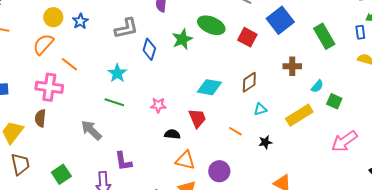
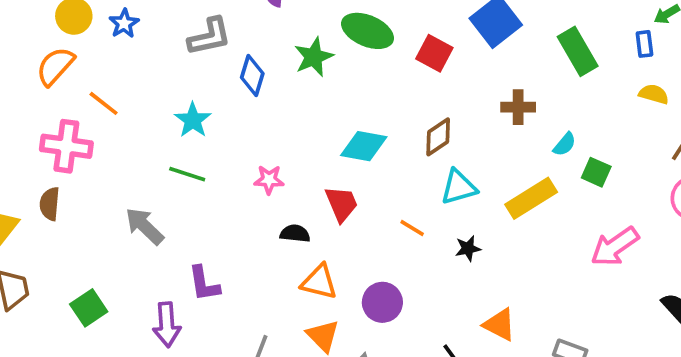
cyan triangle: (260, 109) -> (459, 187), size x1.5

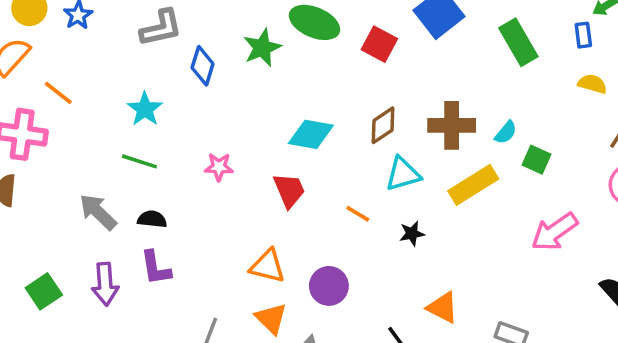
brown cross: (518, 107) -> (452, 125), moved, size x1.4
black semicircle: (295, 234) -> (152, 219), moved
purple arrow: (167, 325) -> (105, 284), moved

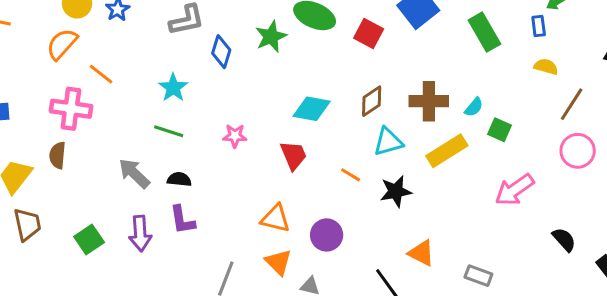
black star: (412, 234) -> (396, 191), size x1.5

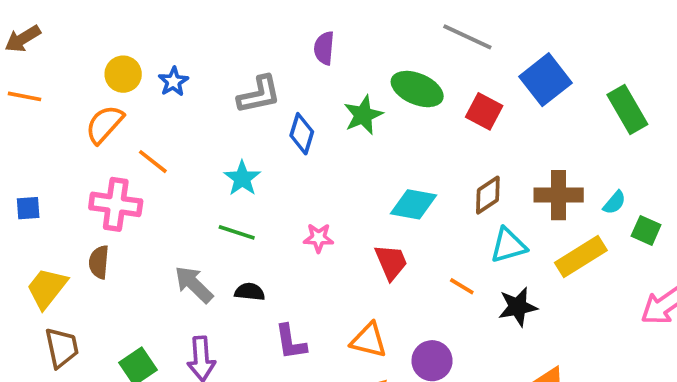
purple L-shape: (182, 220) -> (291, 342), moved

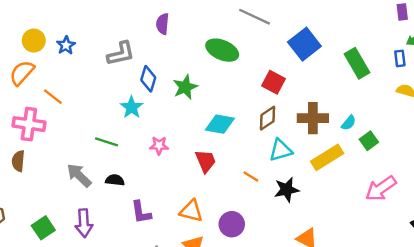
red square: (484, 111) -> (273, 82), moved
green star: (363, 115) -> (185, 87), moved
cyan star: (242, 178) -> (132, 107), moved
green square: (646, 230) -> (369, 141), turned 30

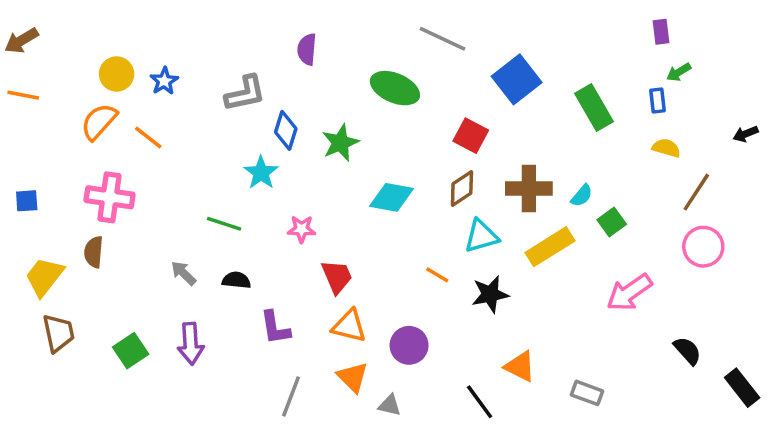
orange line: (53, 97) -> (148, 137), moved
red trapezoid: (205, 161) -> (337, 277), moved
gray arrow: (79, 175) -> (184, 273), size x0.7

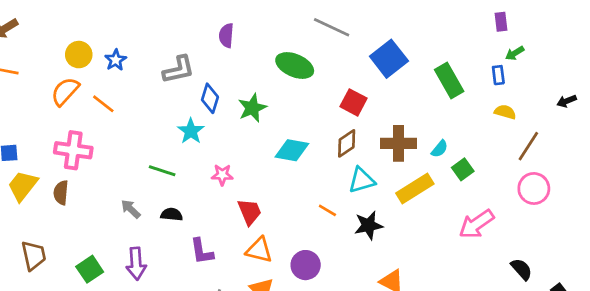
yellow trapezoid: (44, 277) -> (23, 186), moved

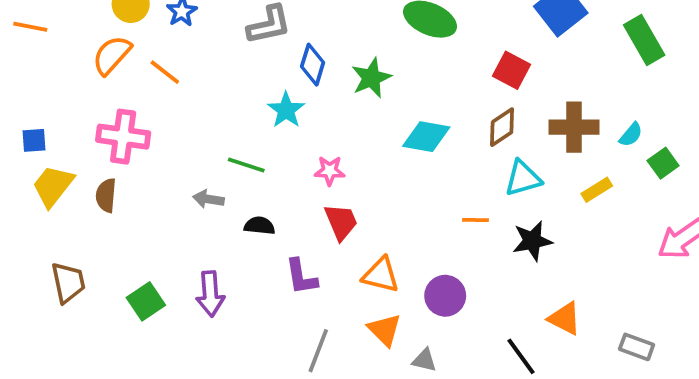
yellow rectangle: (415, 188) -> (597, 190), size x0.6
gray arrow: (131, 209) -> (208, 199), moved, turned -35
orange line: (327, 210) -> (476, 220), turned -30
red trapezoid: (250, 212) -> (341, 222), moved

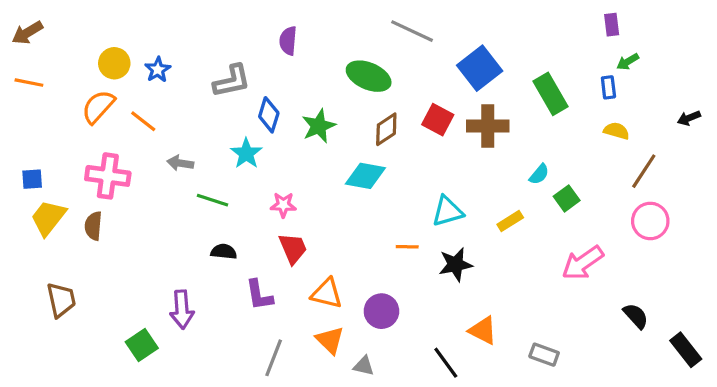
brown diamond: (502, 127) -> (386, 129), moved
brown cross: (574, 127) -> (488, 126), moved
gray arrow: (208, 199) -> (180, 163), moved
green square: (146, 301) -> (142, 345), moved

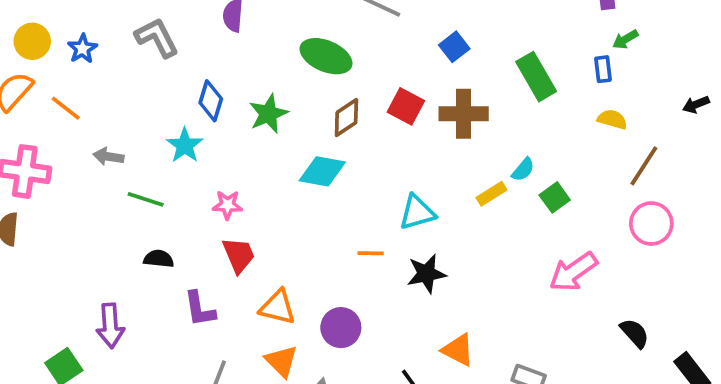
blue square: (480, 68) -> (454, 47), size x0.6
gray L-shape: (232, 81) -> (157, 38), moved, turned -105
yellow rectangle: (510, 221) -> (491, 194), moved

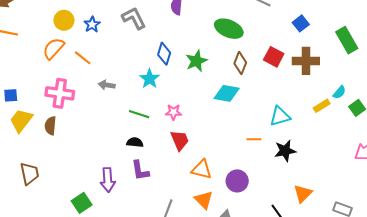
brown diamond: (346, 118) -> (240, 63), turned -35
green line: (146, 199) -> (139, 114), moved
purple L-shape: (200, 309) -> (140, 171), moved
orange triangle: (458, 350) -> (303, 193), turned 48

